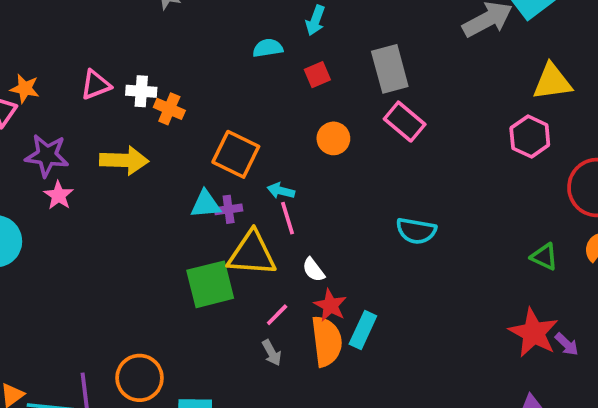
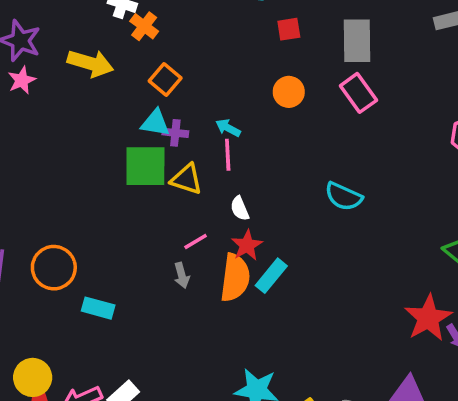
orange square: (236, 154) -> (165, 79), moved, size x0.7
yellow triangle: (252, 254) -> (187, 179), size x0.7
green square: (210, 284) -> (145, 166), moved

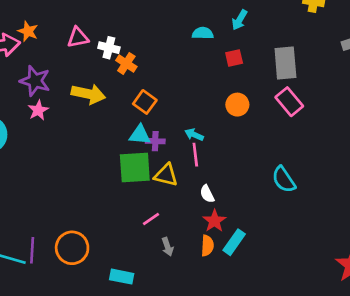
cyan semicircle: (344, 197) -> (284, 179), turned 36
pink line: (196, 241) -> (151, 219), moved
orange semicircle: (235, 278) -> (207, 246), size x0.6
cyan rectangle: (98, 308) -> (122, 277), moved

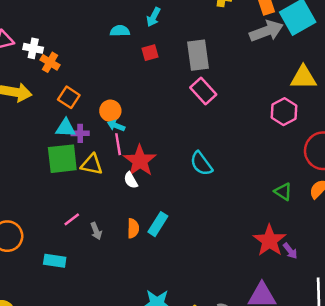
orange circle: (237, 105) -> (110, 111), moved
pink line: (151, 219) -> (72, 219), moved
red star: (214, 221) -> (140, 161), moved, size x1.5

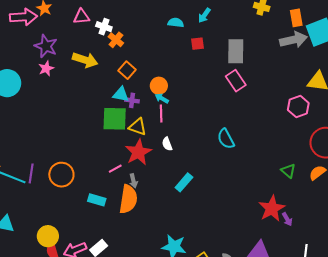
red star: (140, 161) -> (138, 152), moved
orange semicircle: (133, 228) -> (128, 199), moved, size x1.8

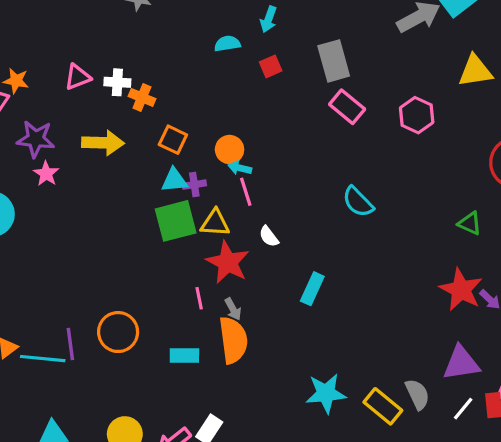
pink hexagon: (298, 107) -> (417, 115), moved
pink line: (115, 169) -> (199, 298), turned -56

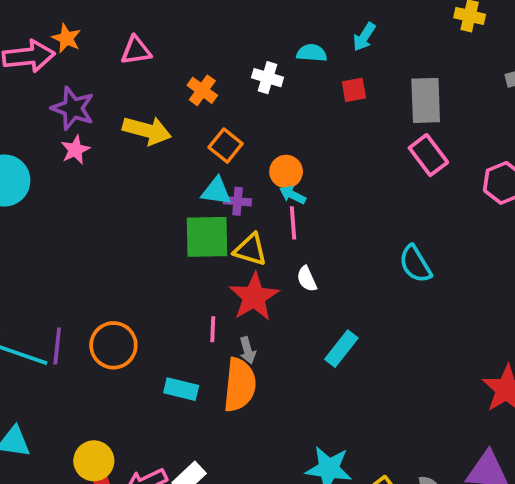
white cross: (117, 82) -> (267, 78), moved

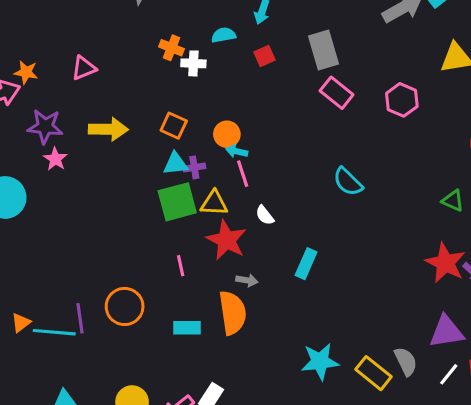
orange cross: (202, 90) -> (172, 48), moved
pink line: (213, 329) -> (181, 266), moved
gray arrow: (248, 350) -> (247, 280), moved, turned -50

